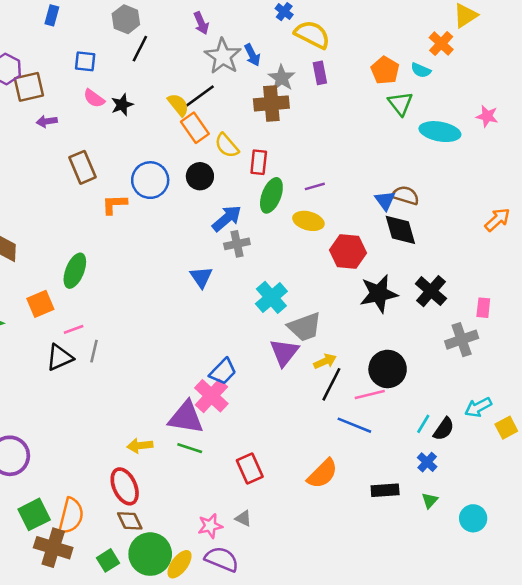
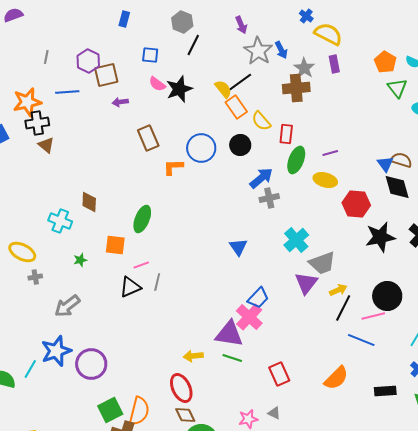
black star: (122, 105) -> (179, 89), size x1.5
blue triangle: (201, 277) -> (238, 247), moved
orange square: (40, 304) -> (115, 245), turned 30

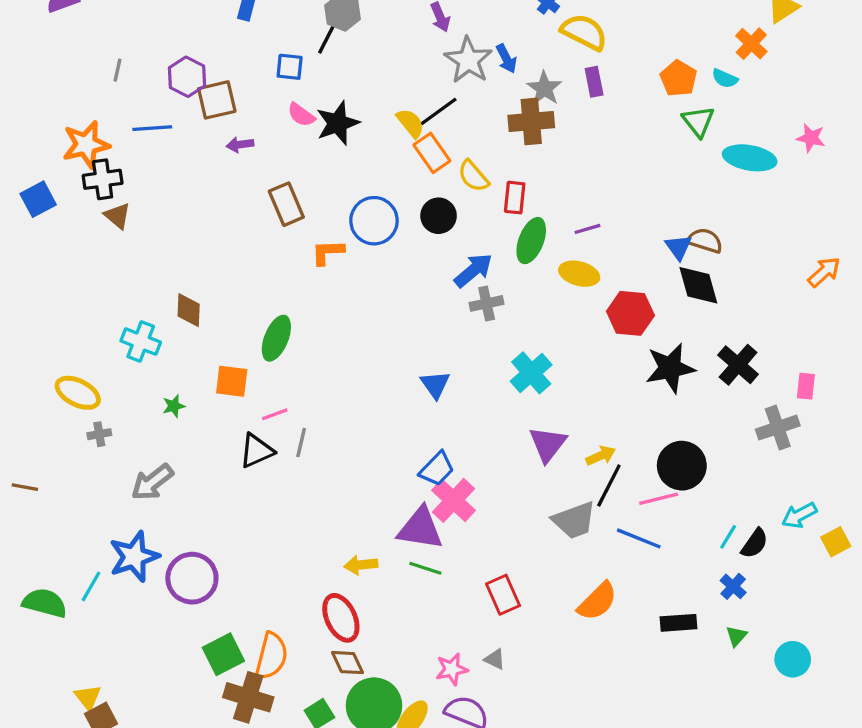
black line: (193, 45) -> (328, 37), moved
gray trapezoid: (322, 263) -> (574, 520), moved
blue trapezoid: (258, 298) -> (437, 469), moved

